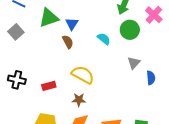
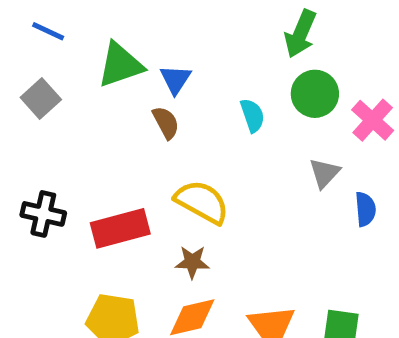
pink cross: (154, 15) -> (373, 120), moved
cyan semicircle: (104, 39) -> (252, 115), turned 32
red rectangle: (49, 86) -> (120, 228), size x1.6

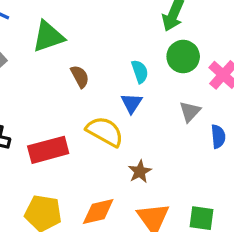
blue triangle: (175, 79) -> (131, 103), moved
brown star: (192, 262) -> (140, 172), moved, turned -30

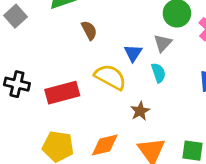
cyan semicircle: (140, 72) -> (159, 73), moved
gray triangle: (190, 112) -> (163, 43), moved

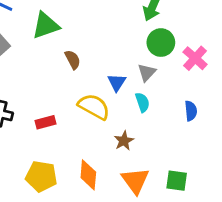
red rectangle: (62, 93) -> (46, 122), size x0.6
orange diamond: (105, 145) -> (88, 175), turned -72

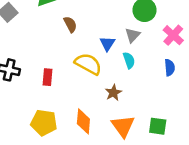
pink cross: (195, 58) -> (173, 35), moved
red rectangle: (46, 122) -> (48, 77), turned -70

